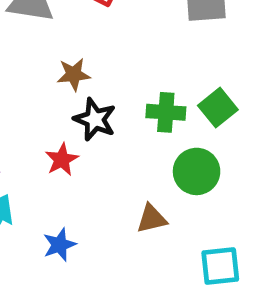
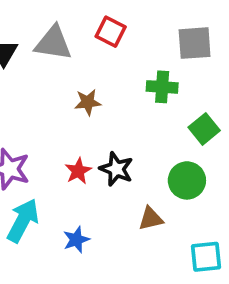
green cross: (166, 112) -> (162, 87), moved
black star: (95, 119) -> (116, 169), moved

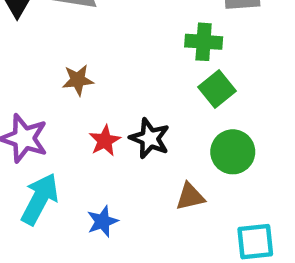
brown star: (88, 102) -> (78, 80), moved
green square: (204, 129) -> (217, 89), moved

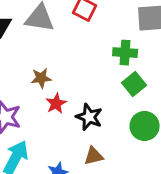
red star: (105, 141) -> (56, 104), moved
brown triangle: (190, 197) -> (94, 156), moved

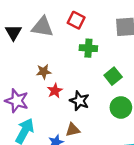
green cross: (125, 53) -> (88, 48), moved
brown triangle: (94, 156) -> (73, 130), moved

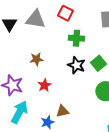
red star: (55, 91) -> (44, 85), moved
black star: (79, 101) -> (76, 65), moved

